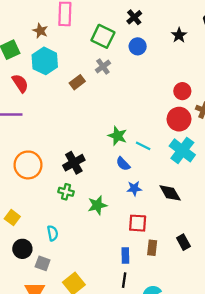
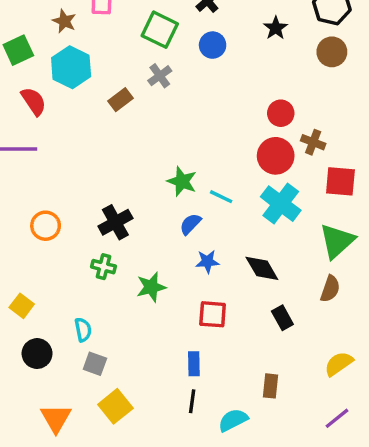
blue semicircle: (123, 164) -> (190, 224), turned 88
orange circle: (28, 165) -> (46, 226), size x0.7
black rectangle: (183, 242) -> (282, 318), moved
brown rectangle: (152, 248) -> (271, 386), moved
gray square: (43, 263) -> (95, 364), moved

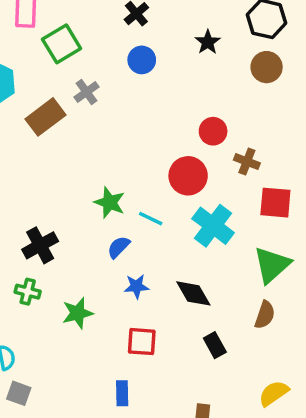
green square: (160, 30) -> (62, 44), moved, turned 33
brown rectangle: (121, 100) -> (45, 117), size x1.5
red circle: (276, 156) -> (188, 176), moved

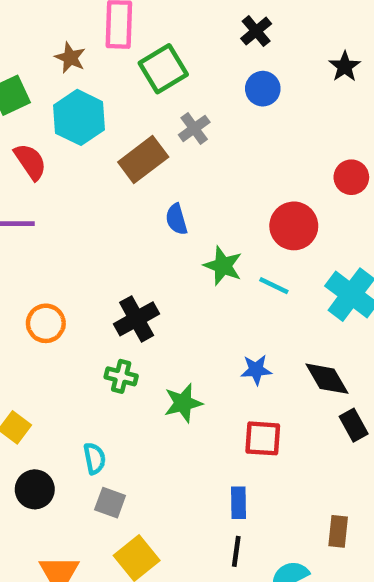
red circle: (188, 176) -> (294, 226), moved
blue semicircle: (119, 247) -> (176, 219), moved, turned -60
black rectangle: (215, 345) -> (354, 425), moved

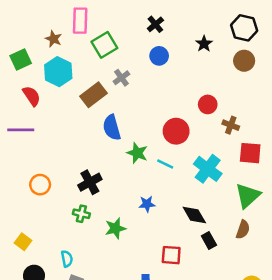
blue semicircle: (176, 219) -> (112, 128), size x1.5
blue star: (256, 370) -> (147, 204), moved
red square: (263, 438) -> (171, 255), moved

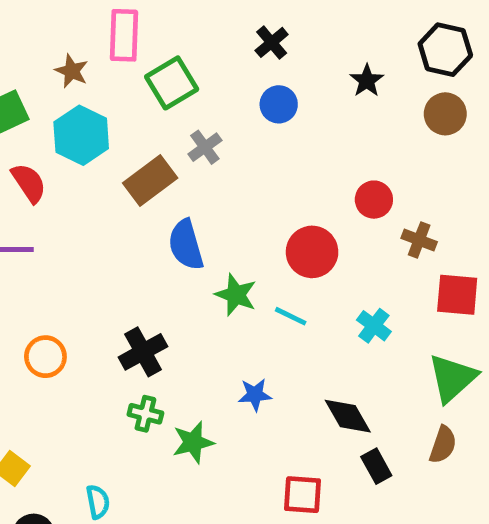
cyan cross: (208, 169) -> (374, 326), size x0.6
green cross: (81, 214) -> (145, 414), moved

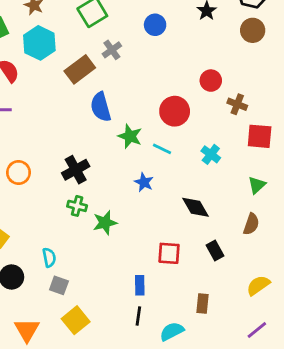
green triangle: (452, 378) -> (257, 185), size x0.6
blue star: (255, 395) -> (144, 182), moved, turned 30
black rectangle: (376, 466) -> (215, 251), moved

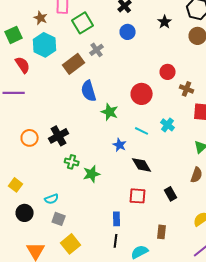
cyan line: (162, 149) -> (142, 131), moved
black cross: (76, 170) -> (59, 136), moved
black diamond: (195, 207) -> (142, 165), moved
cyan semicircle: (49, 257) -> (52, 199), turned 80

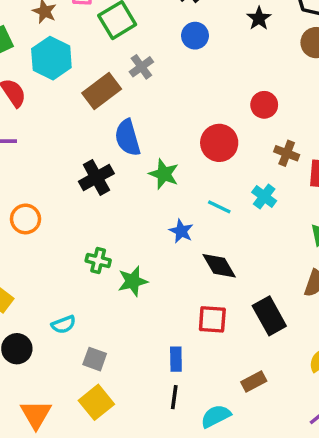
brown cross: (187, 89) -> (287, 153), moved
black cross: (59, 136) -> (96, 177), moved
black rectangle: (171, 194) -> (269, 316), size x1.5
gray square: (59, 219) -> (95, 359), moved
brown rectangle: (162, 232) -> (254, 382), turned 56

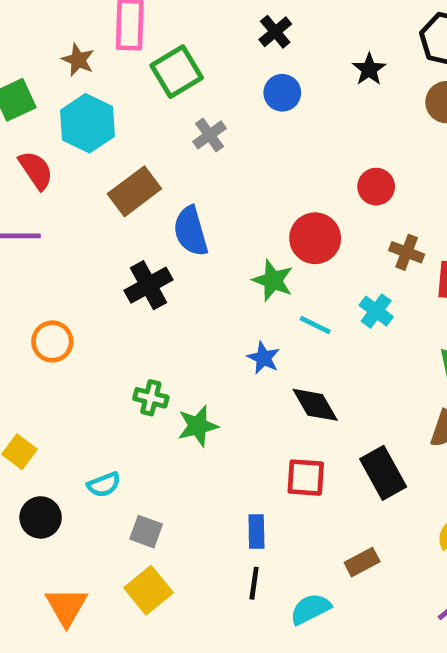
brown rectangle: (102, 91) -> (134, 191), moved
green star: (164, 174) -> (273, 280), moved

